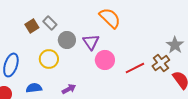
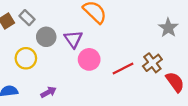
gray star: (175, 45) -> (168, 28), moved

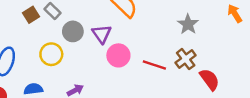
gray star: (168, 28) -> (188, 24), moved
red line: (123, 68) -> (154, 65), turned 45

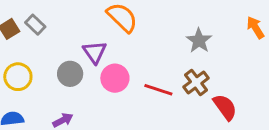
gray circle: (73, 31) -> (70, 74), moved
yellow circle: (51, 54) -> (18, 77), moved

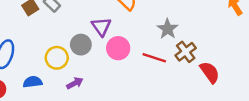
gray star: (199, 41) -> (168, 29), moved
yellow circle: (18, 77) -> (57, 58), moved

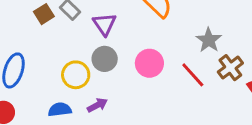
purple triangle: (101, 27) -> (105, 24), moved
red line: (154, 58) -> (193, 75), turned 30
blue semicircle: (33, 82) -> (60, 109), moved

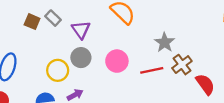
brown square: (44, 14) -> (32, 22), turned -35
red line: (193, 75) -> (152, 70), turned -60

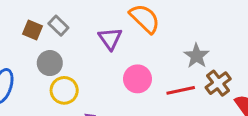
purple triangle: (81, 30) -> (110, 39), moved
gray circle: (81, 58) -> (50, 63), moved

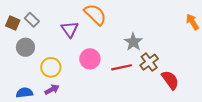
yellow circle: (64, 90) -> (51, 67), moved

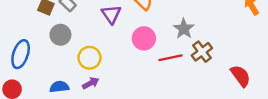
pink circle: (90, 59) -> (144, 38), moved
red semicircle: (170, 80) -> (241, 76), moved

